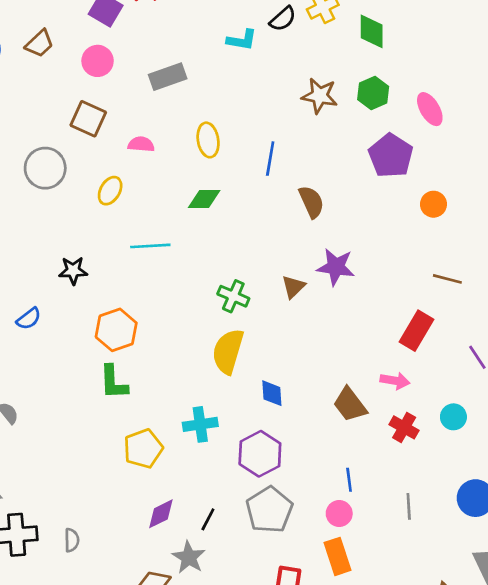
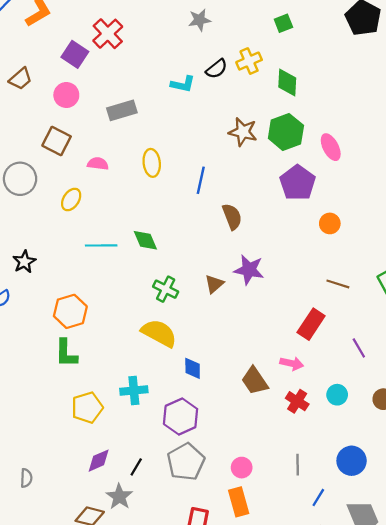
green hexagon: (373, 93) -> (286, 132), size x1.4
green diamond: (204, 199) -> (145, 240), moved, turned 64
black star: (73, 271) -> (24, 262), moved, turned -30
yellow semicircle: (228, 351) -> (159, 333), turned 99
blue line: (349, 480) -> (318, 498), moved, turned 36

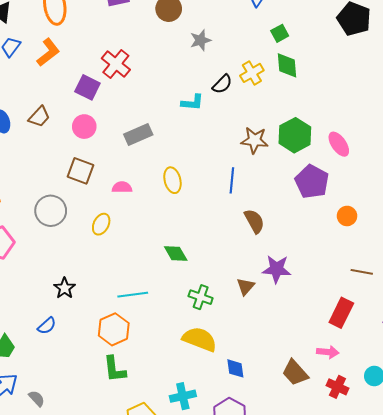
green diamond: (287, 82) -> (287, 65), moved
blue line: (201, 180) -> (232, 180), moved
cyan line: (101, 245) -> (133, 295), moved

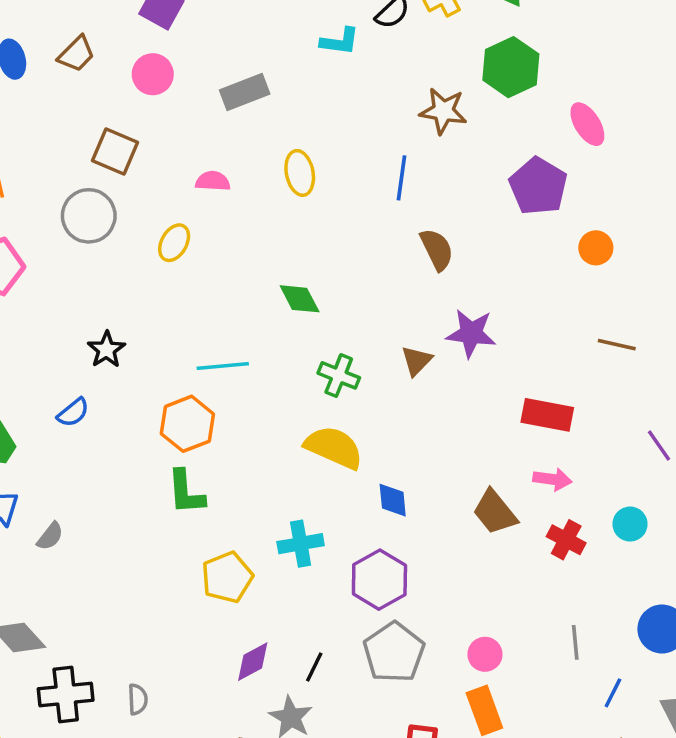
green hexagon: (295, 135) -> (511, 67), moved
brown square: (80, 171) -> (115, 151), moved
red rectangle: (341, 313) -> (547, 415), moved, turned 72
gray semicircle: (37, 398) -> (50, 536), turned 78

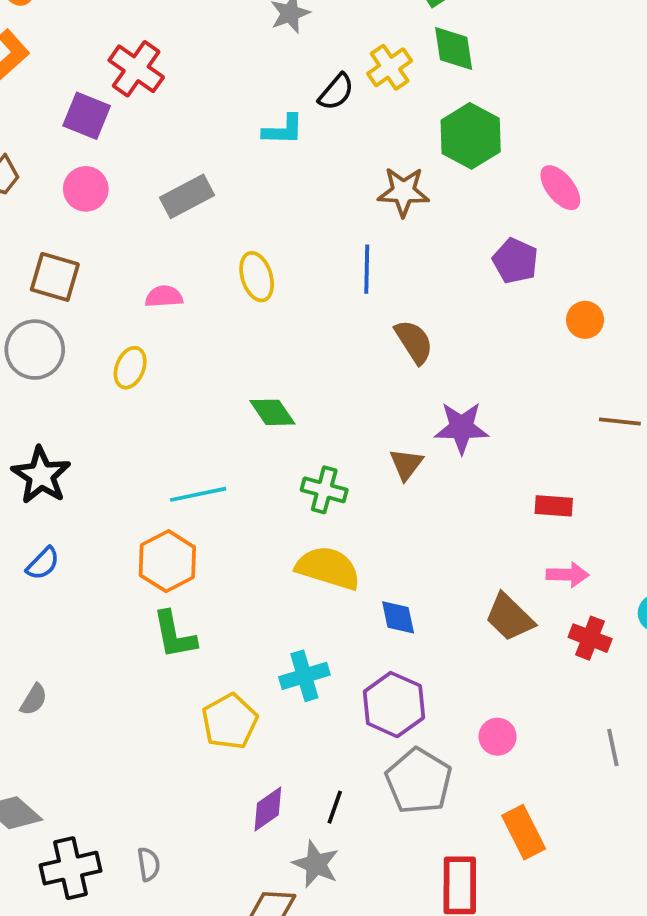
purple pentagon: (538, 186) -> (515, 261), size x0.7
black star: (106, 350) -> (41, 475), moved, size x1.4
red rectangle: (547, 415) -> (554, 506), size x0.7
pink circle: (485, 654) -> (498, 737), moved

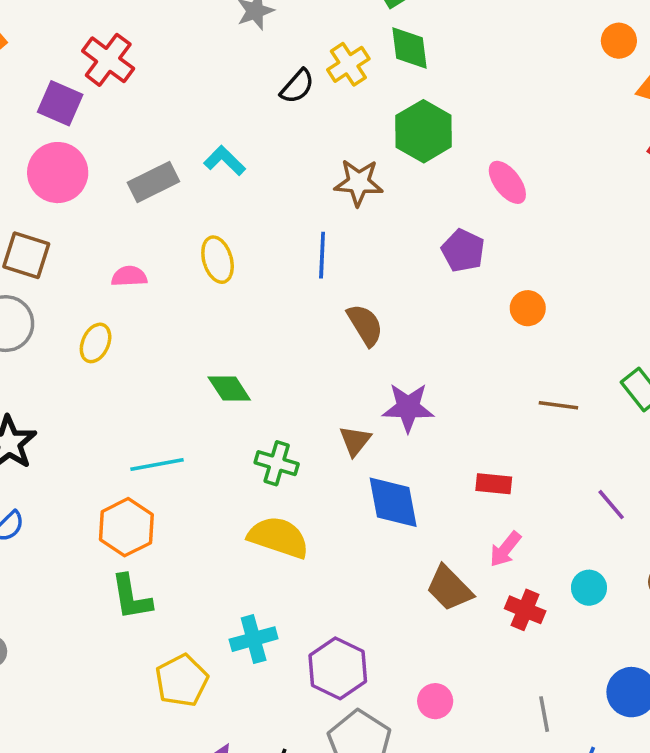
cyan L-shape: (283, 130) -> (225, 161), moved, turned -138
pink circle: (86, 189) -> (58, 173), size x1.4
pink arrow: (568, 575) -> (505, 549), turned 126
blue diamond: (398, 617) -> (393, 502), moved, size x1.6

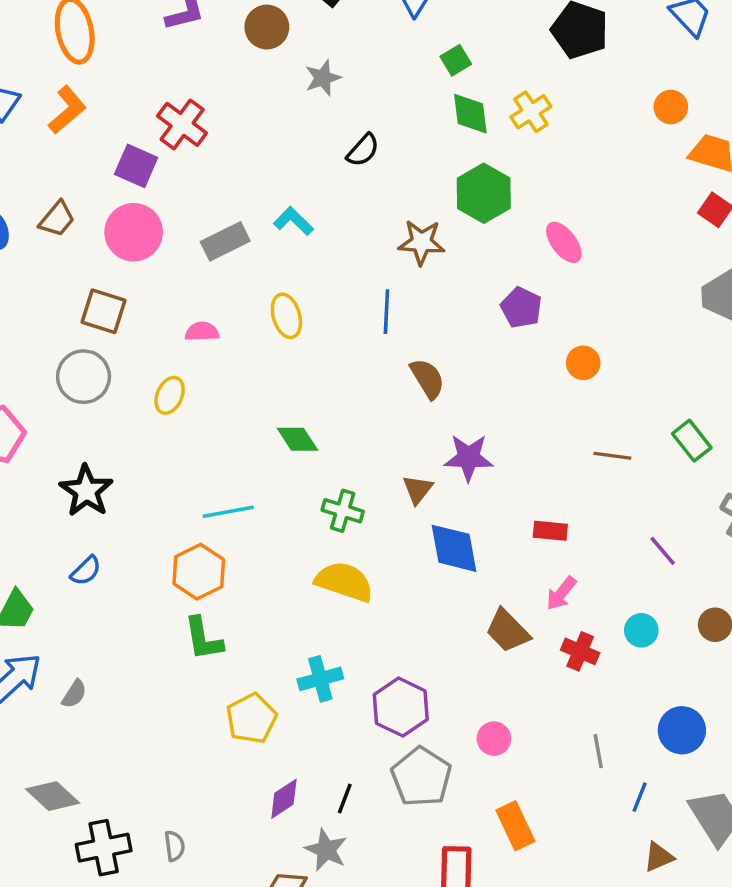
yellow cross: (348, 64) -> (531, 112), moved

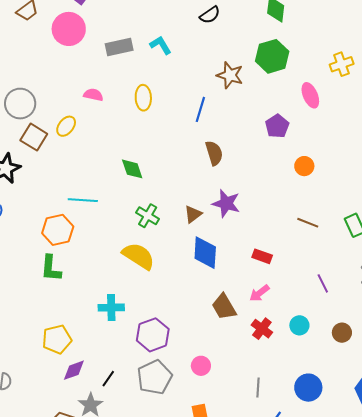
yellow cross: (531, 112) -> (342, 64), moved
brown square: (103, 311) -> (34, 137), moved
yellow pentagon: (251, 718) -> (57, 339), moved

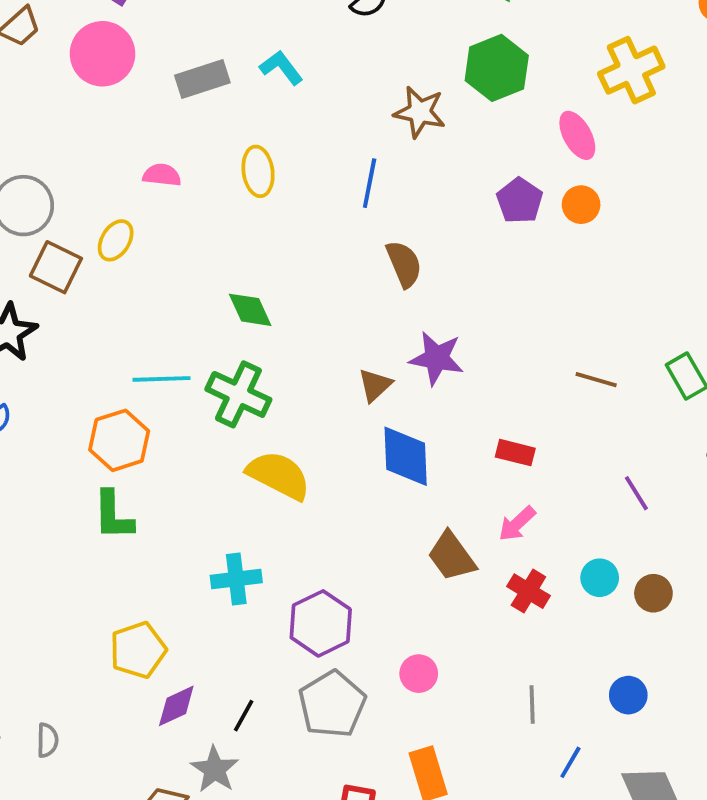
yellow cross: (342, 64) -> (631, 70), size x1.4
orange circle: (304, 166) -> (581, 205), moved
green cross: (148, 216) -> (238, 394), moved, size x1.4
brown circle: (342, 333) -> (653, 593), moved
blue circle: (308, 388) -> (628, 695), size x0.7

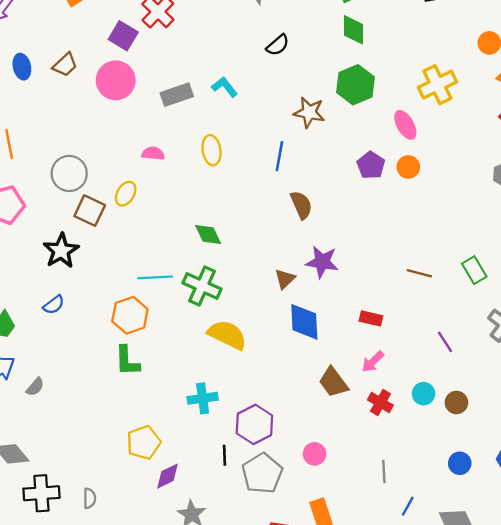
blue circle: (628, 695) -> (460, 463), moved
black line: (244, 716) -> (225, 455), moved, turned -30

